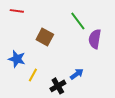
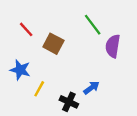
red line: (17, 11) -> (26, 29), moved, turned 40
black cross: (58, 86) -> (69, 102), turned -35

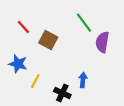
blue arrow: (91, 88) -> (83, 80), turned -48

